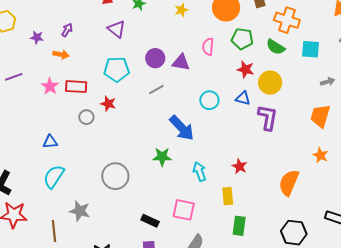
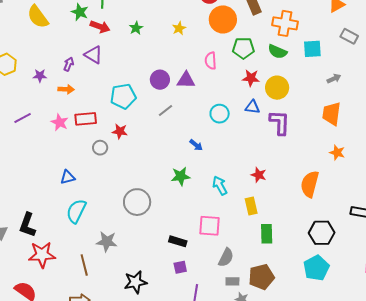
purple triangle: (117, 29) -> (93, 55), moved
blue arrow: (182, 128) -> (196, 145), size x0.5

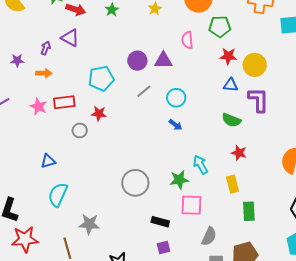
green semicircle: (277, 52) -> (231, 120), moved
cyan circle: (220, 114) -> (176, 98), moved
green star: (181, 176) -> (179, 180), moved
gray circle: (137, 202) -> (135, 183), moved

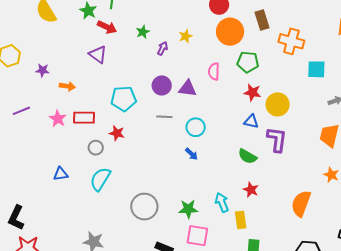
purple arrow: (46, 48) -> (163, 48), moved
gray line: (144, 91) -> (164, 117), turned 35
cyan arrow: (201, 165) -> (222, 202), moved
cyan semicircle: (58, 195) -> (100, 179), moved

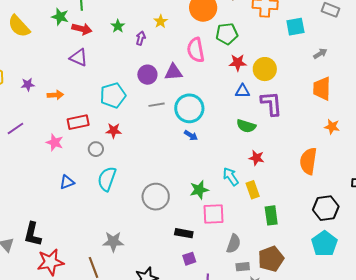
pink semicircle: (214, 71) -> (196, 50), size x1.4
pink star: (58, 119) -> (55, 142), moved
cyan circle: (196, 127) -> (189, 108), size x1.5

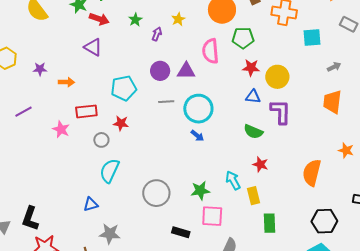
orange star: (332, 127) -> (346, 150), moved
blue triangle: (67, 182) -> (91, 204), moved

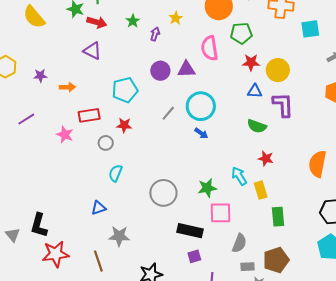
gray line: (166, 102) -> (168, 113), moved, turned -42
cyan semicircle: (110, 171) -> (115, 173), size x0.7
black rectangle: (181, 232) -> (190, 231), size x1.4

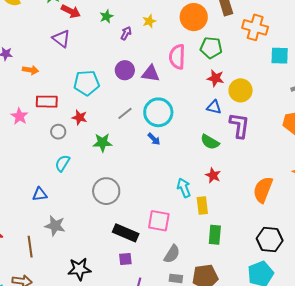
green star: (207, 188) -> (102, 143), moved

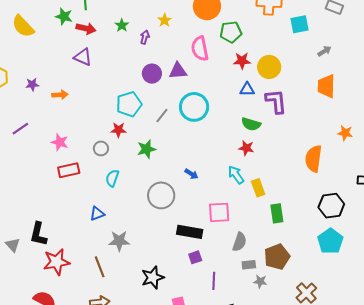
cyan pentagon: (87, 83) -> (129, 104), moved
red rectangle: (47, 102) -> (69, 170), moved
blue arrow: (154, 139) -> (191, 174), moved
red star: (213, 175) -> (246, 148), moved

